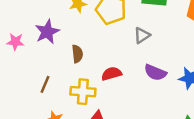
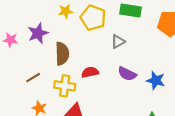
brown semicircle: (77, 54) -> (62, 54), size x1.5
brown line: (45, 84) -> (33, 78), turned 32

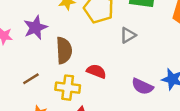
red semicircle: (90, 72) -> (96, 71), turned 35
purple semicircle: (127, 74) -> (142, 86), moved

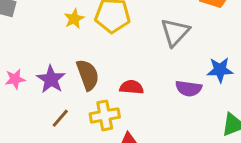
purple star: (35, 28) -> (51, 79), moved
gray triangle: (128, 35) -> (175, 32), moved, size x1.5

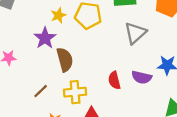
purple star: (51, 79) -> (45, 38), moved
red semicircle: (132, 87) -> (114, 80), moved, turned -114

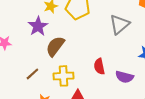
brown semicircle: (65, 60) -> (55, 46), turned -130
purple semicircle: (142, 77) -> (124, 77), moved

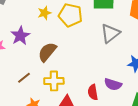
purple star: (38, 26) -> (20, 36), moved
red semicircle: (99, 66) -> (93, 92), moved

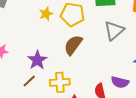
purple star: (20, 36) -> (37, 60), moved
brown semicircle: (47, 52) -> (73, 45), moved

